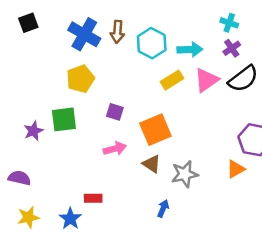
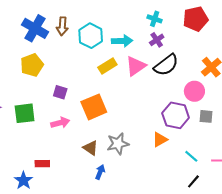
green square: (64, 119) -> (25, 113), moved
brown triangle: (152, 164) -> (91, 148), moved

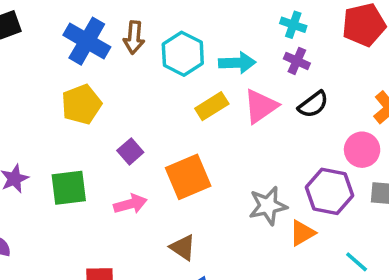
purple cross: (157, 40) -> (297, 61), turned -32
black semicircle: (166, 65) -> (313, 104), size x0.7
purple square: (60, 92) -> (130, 151), turned 32
gray star: (118, 144) -> (268, 206), moved

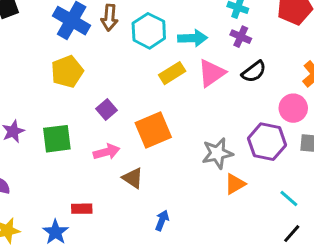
orange triangle: (302, 233) -> (235, 184), moved
brown triangle: (183, 247) -> (133, 178), moved

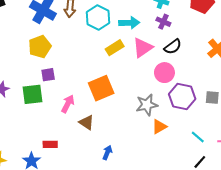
pink circle: (293, 108) -> (164, 73), moved
purple square: (107, 110) -> (48, 75), moved, turned 32
pink arrow: (107, 152) -> (68, 104), turned -48

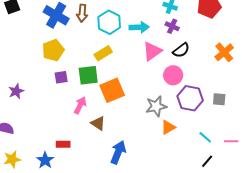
yellow rectangle: (115, 48) -> (103, 53), moved
green square: (33, 94) -> (88, 75), moved
blue arrow: (107, 153) -> (118, 152), size x1.6

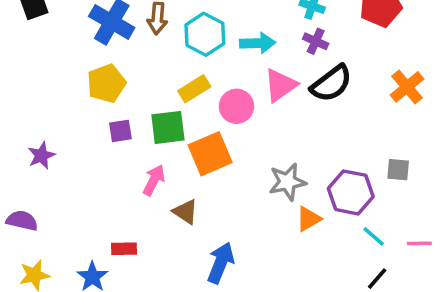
black semicircle: (181, 50) -> (331, 83), size x1.4
pink circle: (173, 75) -> (236, 106), moved
purple hexagon: (190, 98) -> (351, 192), moved

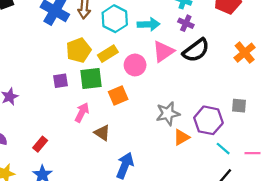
yellow pentagon: (106, 83) -> (79, 50), moved
orange square: (210, 154) -> (118, 95), size x0.7
red rectangle: (124, 249) -> (40, 144), moved, turned -49

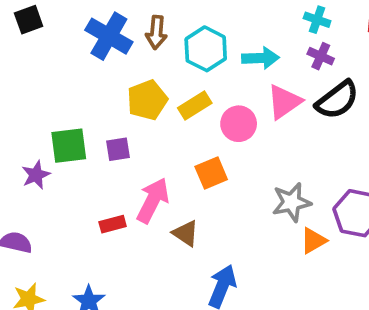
green square: (91, 79) -> (69, 146), moved
pink arrow: (82, 112) -> (153, 200), size x1.4
red rectangle: (40, 144) -> (113, 224), moved, turned 35

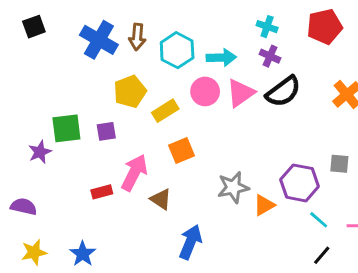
yellow rectangle: (195, 105) -> (165, 111), moved
pink circle: (239, 124) -> (205, 91), moved
gray star: (292, 202) -> (233, 187), moved

